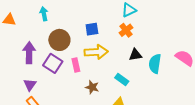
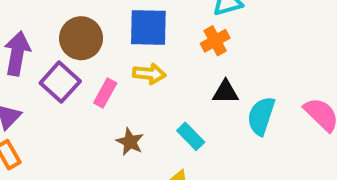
blue square: (92, 29) -> (148, 27), size x1.5
yellow arrow: (96, 52) -> (149, 74), size x0.7
pink rectangle: (76, 65) -> (105, 93), turned 32

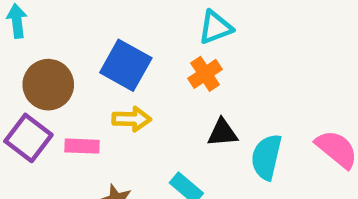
blue square: (148, 27) -> (126, 65), turned 33
pink rectangle: (105, 93) -> (82, 146), turned 68

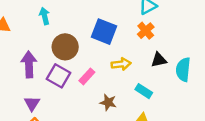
yellow arrow: (132, 119) -> (121, 64), moved
pink rectangle: (82, 146) -> (87, 76), turned -42

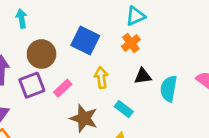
yellow arrow: (121, 64) -> (101, 77), turned -96
purple square: (59, 76) -> (32, 85), turned 35
brown star: (108, 102) -> (84, 118), size x1.5

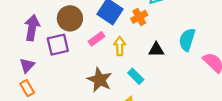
orange cross: (131, 43) -> (139, 17), moved
pink rectangle: (63, 88) -> (97, 39), moved
cyan semicircle: (169, 89) -> (187, 40), moved

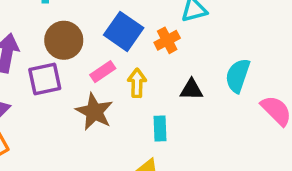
cyan rectangle: (136, 76) -> (160, 129), turned 42
brown star: (100, 80) -> (94, 112), moved

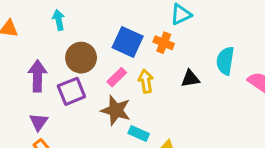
orange cross: (167, 40) -> (164, 43), turned -30
cyan rectangle: (160, 129) -> (139, 133), moved, turned -54

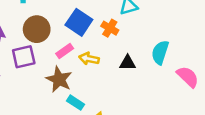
yellow arrow: (146, 81) -> (89, 59), turned -78

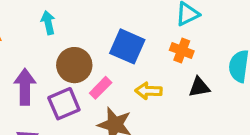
orange cross: (110, 28) -> (182, 51), moved
pink rectangle: (65, 51) -> (101, 88), moved

